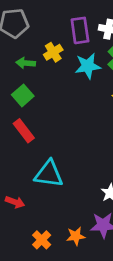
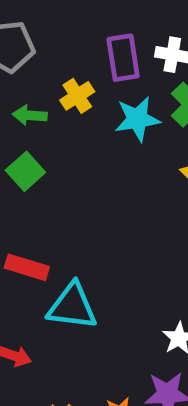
red rectangle: (24, 131) -> (27, 267), moved, turned -35

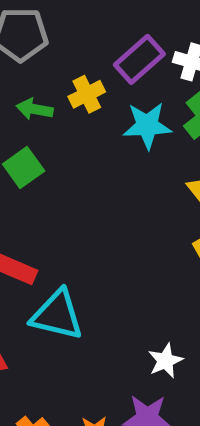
purple rectangle: (123, 58) -> (139, 59), turned 51

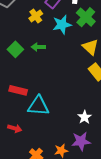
green arrow: (35, 109) -> (38, 47), moved

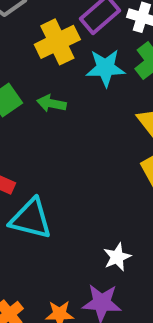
yellow cross: (36, 16) -> (57, 42), size x1.5

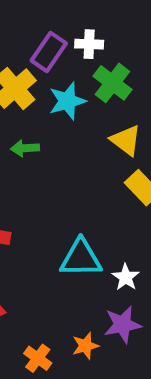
cyan triangle: (31, 219) -> (81, 258), moved

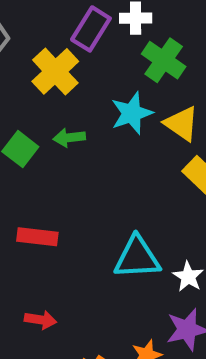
cyan star: (67, 101) -> (132, 113), moved

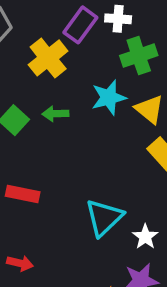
green cross: (164, 60) -> (139, 56), turned 32
cyan triangle: (137, 258) -> (104, 218), turned -45

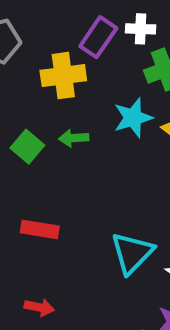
yellow cross: (48, 58) -> (63, 76), turned 33

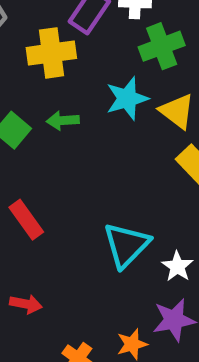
red rectangle: (40, 229) -> (26, 220), turned 45

